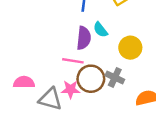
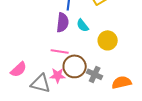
purple semicircle: (84, 38) -> (63, 22), moved
gray cross: (115, 77) -> (95, 74), moved
pink semicircle: (24, 82) -> (19, 69), turned 138

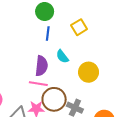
purple semicircle: (63, 22) -> (41, 66), moved

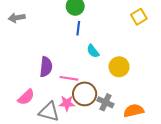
yellow square: (79, 27) -> (139, 17), moved
purple semicircle: (41, 66) -> (46, 67), moved

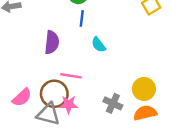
purple semicircle: (46, 67) -> (52, 42), moved
yellow circle: (119, 67) -> (144, 89), moved
brown circle: (85, 94) -> (54, 94), moved

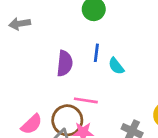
blue line: (82, 18) -> (96, 53), moved

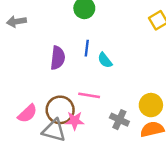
pink line: (86, 100) -> (89, 95), moved

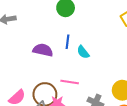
purple semicircle: (58, 58) -> (43, 50), turned -84

